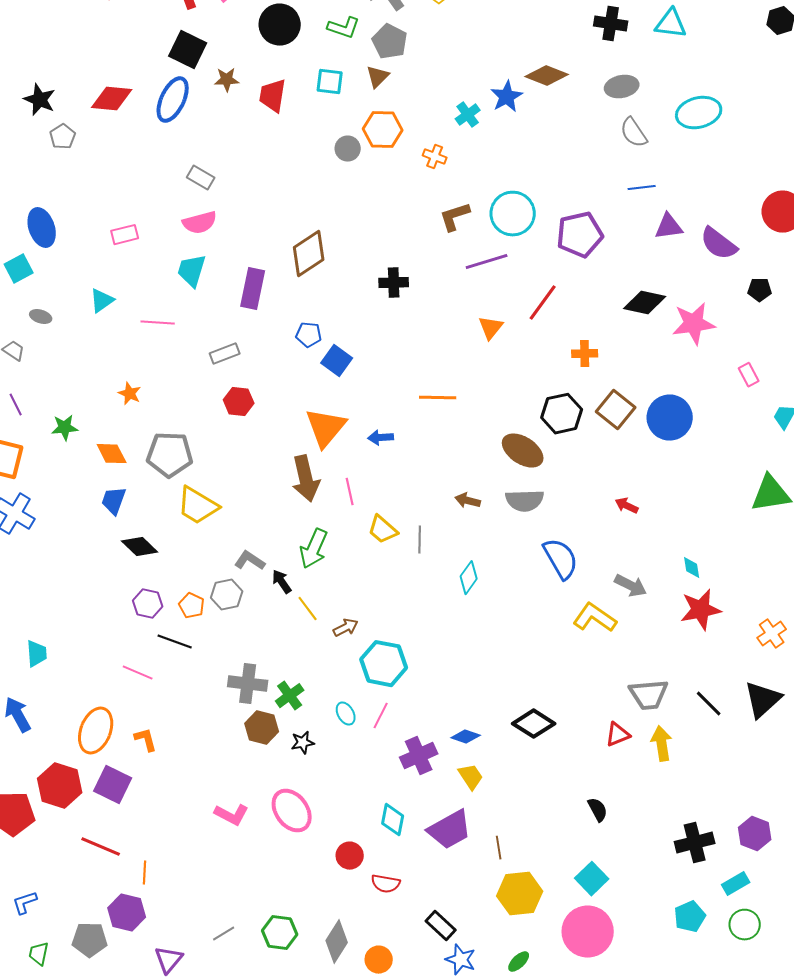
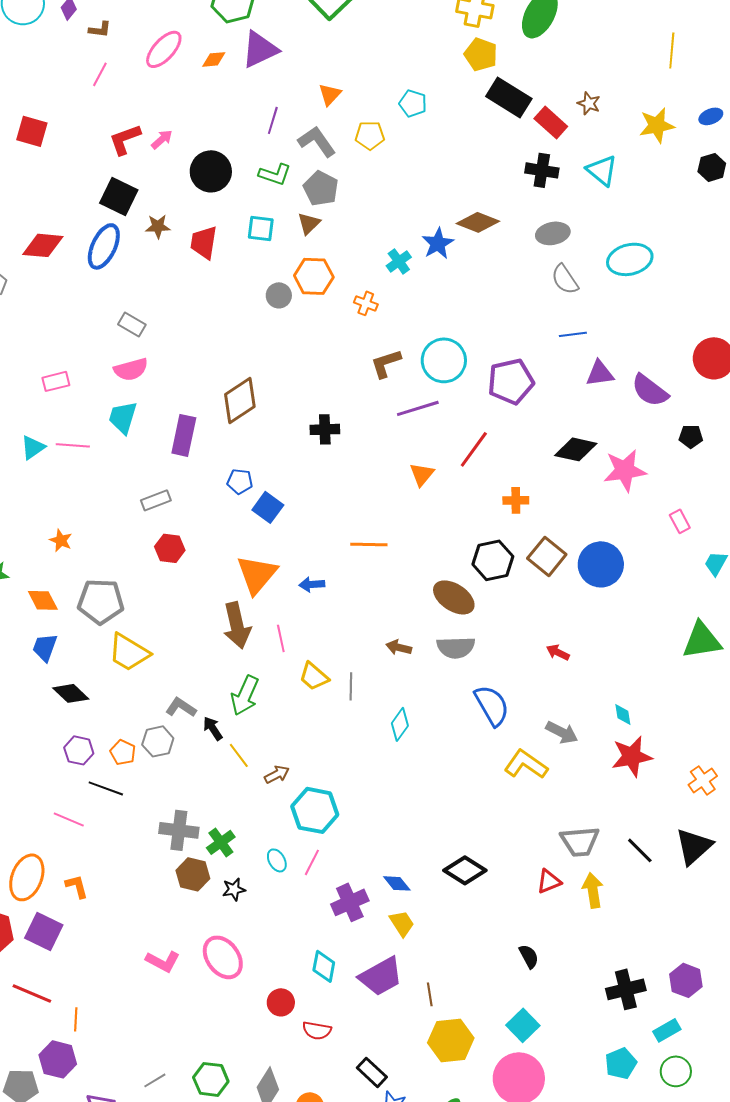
cyan triangle: (671, 24) -> (602, 170), turned 32
pink line: (158, 323) -> (73, 445), moved
blue diamond: (466, 737) -> (397, 883), turned 32

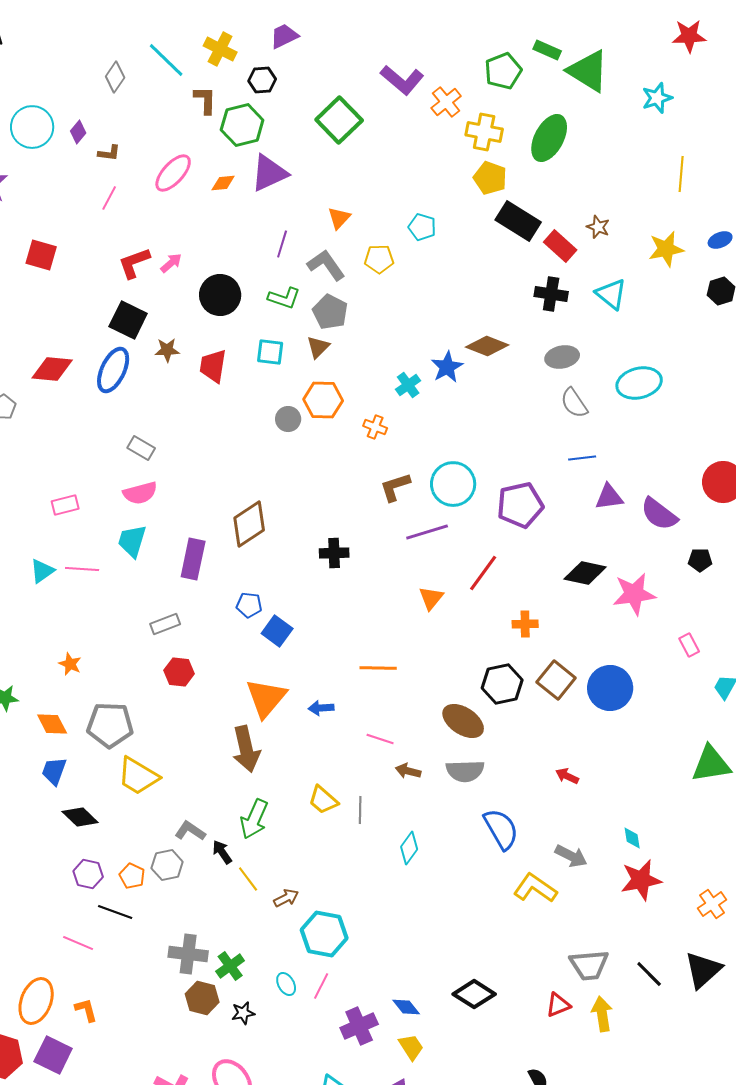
pink line: (281, 638) -> (380, 739), moved, turned -60

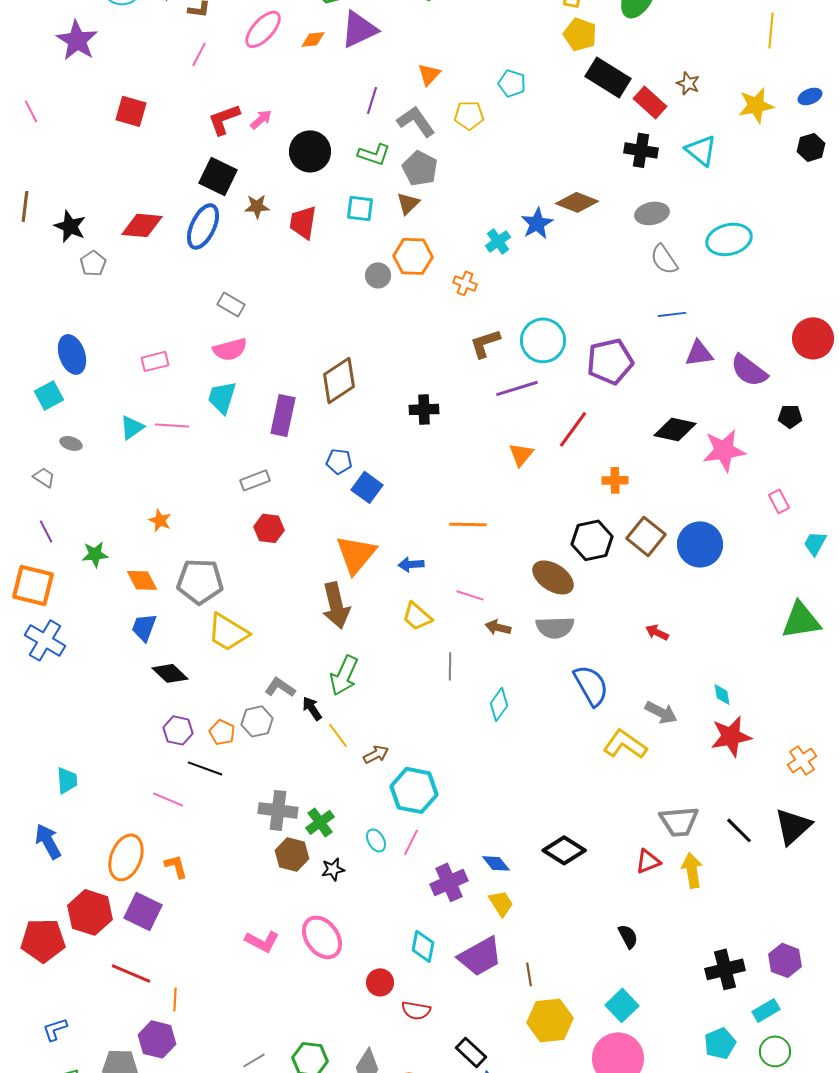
yellow trapezoid: (323, 800) -> (417, 616), moved

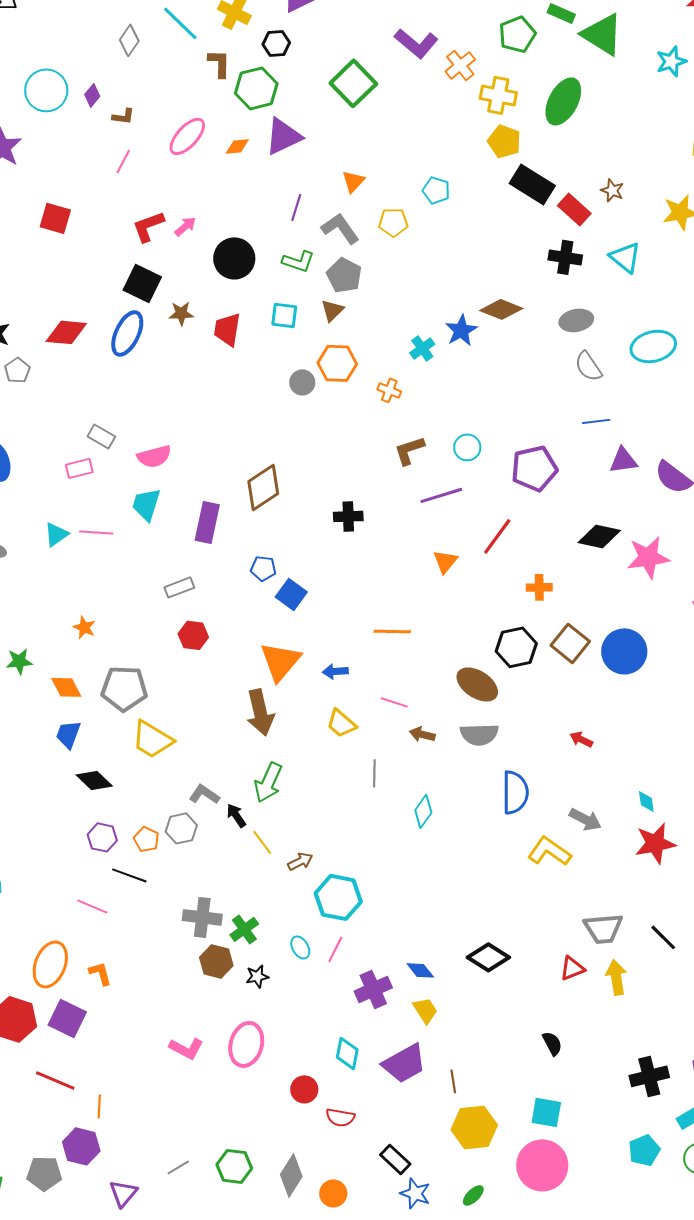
gray rectangle: (231, 304) -> (101, 436), moved
cyan circle: (543, 340) -> (467, 447), size x0.6
blue semicircle: (591, 685) -> (515, 792), turned 30
pink ellipse: (322, 937) -> (246, 1044), turned 51
cyan square: (622, 1005) -> (546, 1112), turned -36

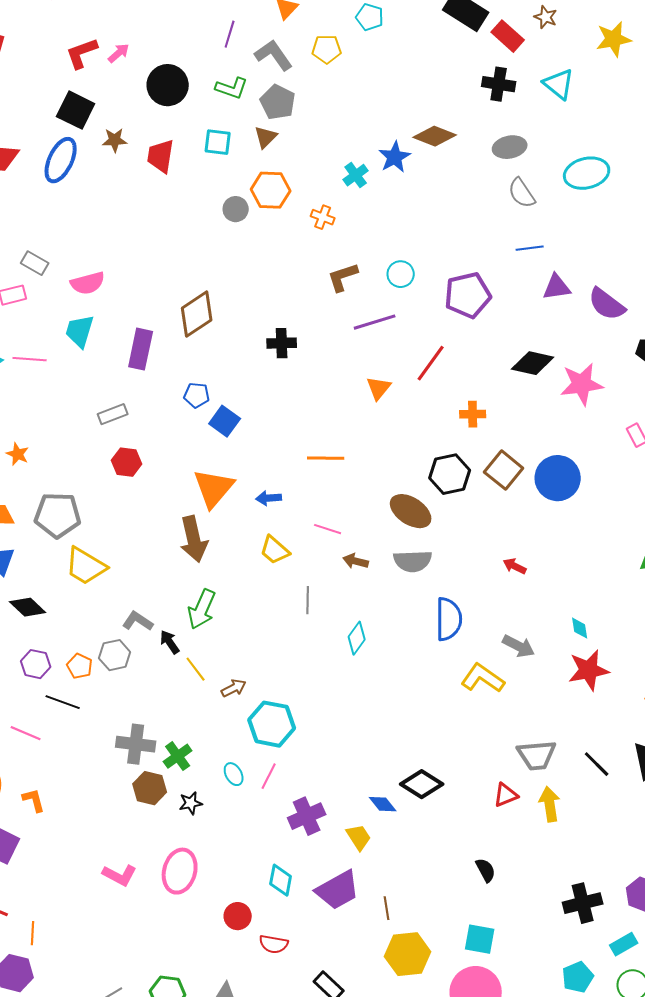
blue diamond: (420, 970) -> (383, 804), moved

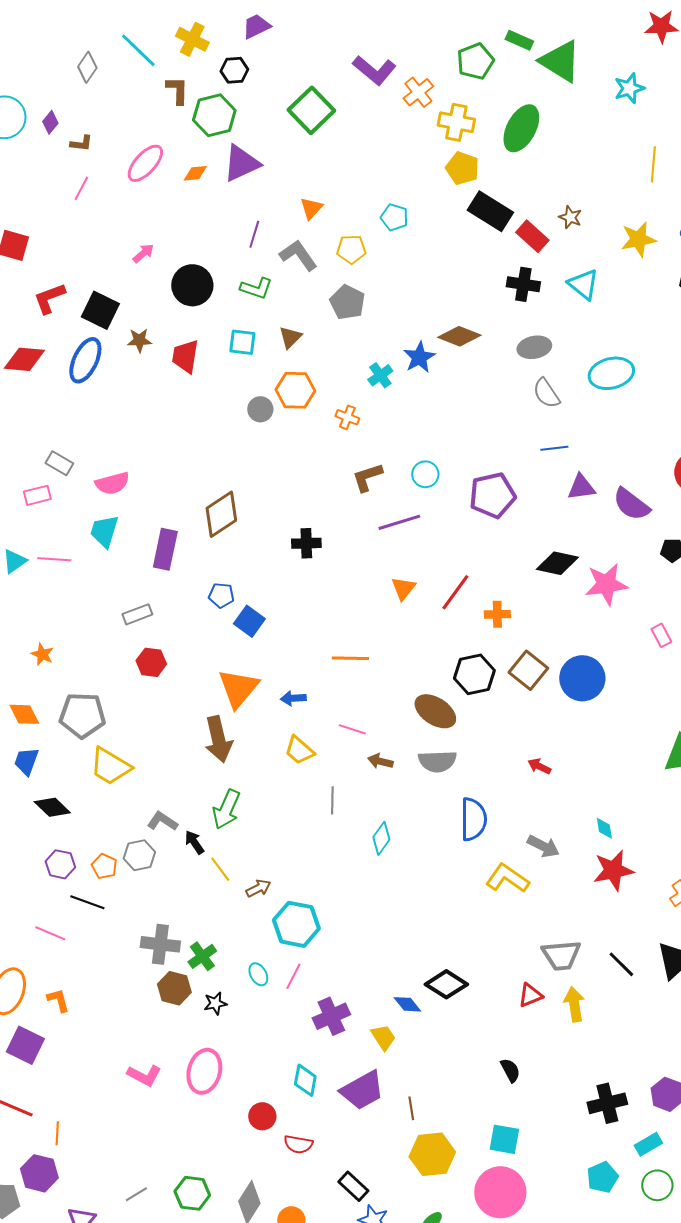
red L-shape: (82, 53) -> (49, 298), moved
gray pentagon: (278, 102) -> (347, 302), moved
red line: (431, 363) -> (455, 592), moved

